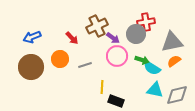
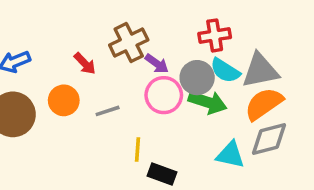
gray circle: (136, 34) -> (197, 78), moved
green arrow: (142, 60) -> (208, 102), size x1.5
orange semicircle: (174, 61) -> (264, 104), size x1.6
cyan semicircle: (152, 68) -> (225, 71), moved
gray diamond: (177, 95) -> (269, 139), moved

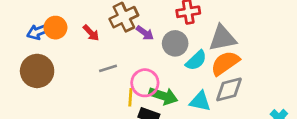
cyan semicircle: (225, 71) -> (196, 60), moved, turned -75
pink circle: (164, 95) -> (145, 83), moved
orange circle: (64, 100) -> (55, 28), moved
green arrow: (208, 102) -> (163, 96), moved

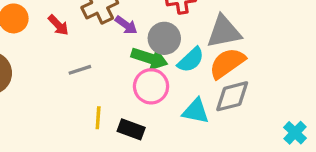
pink circle: (145, 83) -> (151, 86), moved
green arrow: (163, 96) -> (149, 58), moved
yellow line: (130, 97) -> (98, 118), moved

